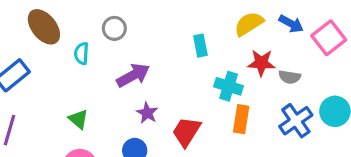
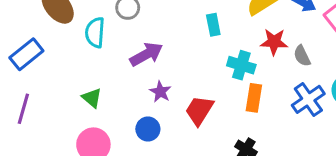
cyan semicircle: (81, 53) -> (95, 32), size x1.4
gray semicircle: (290, 77) -> (302, 56), turned 55

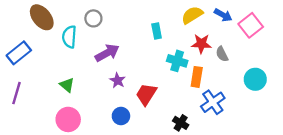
orange rectangle: (254, 98) -> (197, 77), moved
blue cross: (308, 99) -> (213, 102), moved
blue circle: (148, 129) -> (121, 116), moved

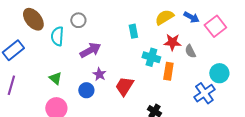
blue cross: (213, 102) -> (204, 93), moved
blue circle: (121, 116) -> (86, 90), moved

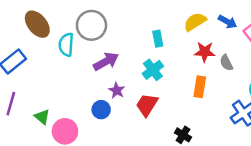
gray circle: (78, 20) -> (91, 25), size x1.6
cyan cross: (151, 57) -> (153, 70), moved, turned 36
green triangle: (55, 78) -> (42, 117), moved

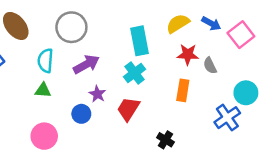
cyan rectangle: (158, 39) -> (139, 41), size x1.6
cyan semicircle: (66, 45) -> (45, 61), moved
green triangle: (42, 117) -> (43, 90), moved, turned -35

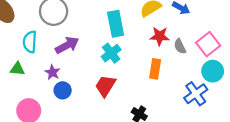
pink square: (241, 35) -> (208, 44), moved
green triangle: (43, 90) -> (17, 69), moved
purple star: (97, 94) -> (52, 72), moved

